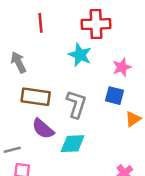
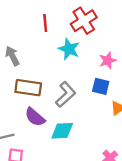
red line: (41, 23) -> (45, 23), moved
red cross: (96, 24) -> (84, 21), turned -30
gray L-shape: (76, 104) -> (66, 94), turned 30

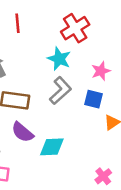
red line: (45, 23) -> (18, 23), moved
gray L-shape: (66, 94) -> (60, 91), moved

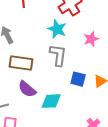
gray L-shape: (60, 91) -> (58, 55), turned -40
blue square: (93, 99) -> (78, 79), moved

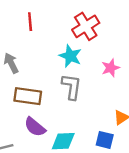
blue square: (78, 79) -> (105, 140), moved

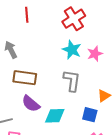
cyan star: (70, 56) -> (72, 50), moved
gray L-shape: (72, 87) -> (72, 81), moved

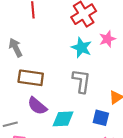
pink star: (95, 54) -> (107, 39), moved

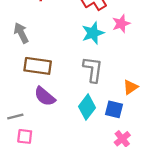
cyan star: (81, 48) -> (93, 33), turned 30
cyan diamond: (63, 119) -> (87, 107), moved, turned -50

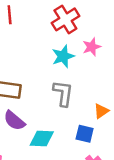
cyan diamond: (87, 107) -> (42, 139), moved, turned 55

